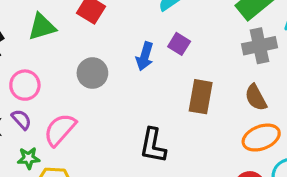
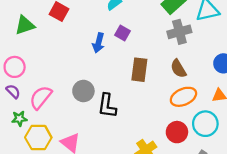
gray circle: (92, 73) -> (83, 91), moved

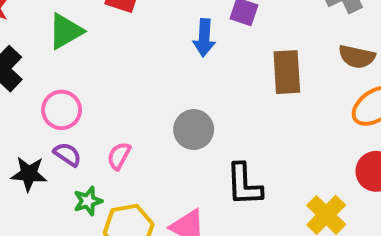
brown semicircle: (178, 69) -> (357, 57), turned -36
pink semicircle: (41, 97) -> (119, 156), size x0.6
black L-shape: (107, 106) -> (244, 185), moved

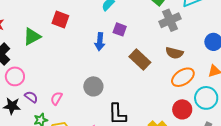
brown rectangle: (287, 72) -> (140, 60), turned -45
pink circle: (62, 110) -> (15, 76), moved

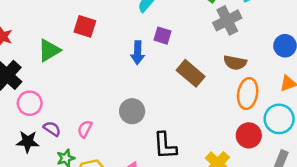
orange ellipse: (183, 77) -> (248, 94), turned -45

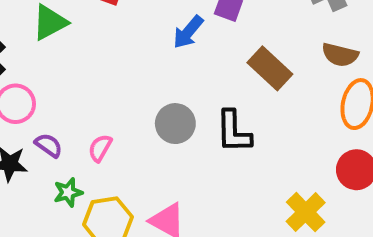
blue arrow: (138, 53) -> (188, 32), turned 35
black L-shape: (165, 146) -> (234, 132), moved

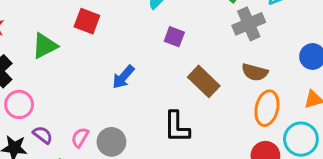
blue arrow: (188, 32) -> (123, 77), moved
gray circle: (175, 124) -> (111, 142), moved

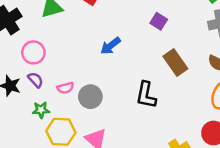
pink circle: (19, 104) -> (33, 52), moved
pink semicircle: (80, 137) -> (65, 88), turned -147

